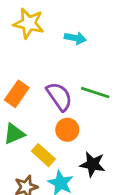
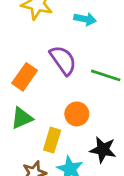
purple semicircle: (59, 97) -> (63, 60), moved
yellow rectangle: (43, 155) -> (52, 140), turned 65

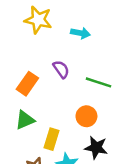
purple semicircle: (63, 60) -> (61, 69), size x0.7
orange circle: (77, 114) -> (86, 116), moved

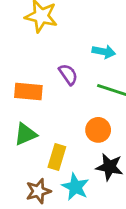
cyan arrow: (80, 33) -> (104, 52), moved
orange rectangle: (27, 84) -> (28, 91), turned 60

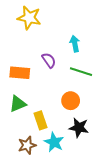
cyan arrow: (104, 52) -> (75, 44), turned -112
yellow rectangle: (57, 157) -> (41, 120), turned -36

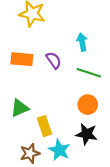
orange rectangle: (20, 73) -> (22, 59), moved
orange circle: (71, 101) -> (88, 105), moved

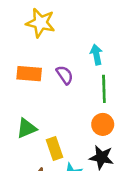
green line: (89, 73) -> (104, 89), turned 70

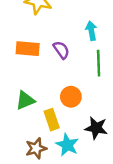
orange circle: (103, 124) -> (71, 97), moved

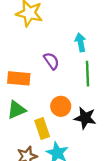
orange rectangle: (28, 49) -> (19, 78), moved
black star: (96, 128) -> (85, 118), moved

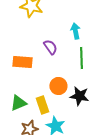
green triangle: (16, 110) -> (18, 103), moved

